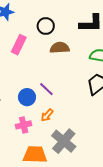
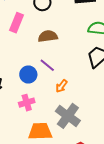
brown semicircle: (60, 48) -> (48, 36), moved
orange arrow: (47, 115) -> (61, 86), moved

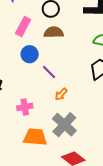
brown semicircle: (48, 36) -> (54, 32), moved
blue circle: (28, 75) -> (30, 54), moved

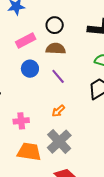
pink rectangle: (23, 26) -> (26, 40), turned 30
purple line: (49, 72) -> (58, 76), moved

